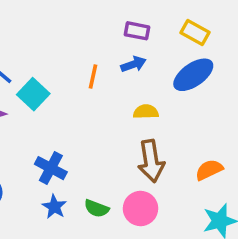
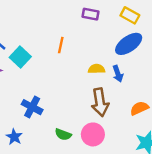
blue arrow: (133, 64) -> (118, 74), moved, turned 91
blue star: (54, 207) -> (14, 137), moved

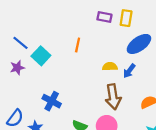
yellow rectangle: (130, 15) -> (126, 18), moved, turned 70
blue arrow: (118, 74) -> (129, 71), turned 56

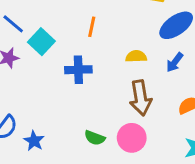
blue arrow: (129, 71) -> (175, 62), moved
blue cross: (52, 101) -> (78, 70), moved, turned -30

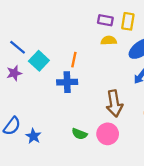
orange line: (92, 27) -> (74, 60), moved
yellow semicircle: (136, 56) -> (109, 40), moved

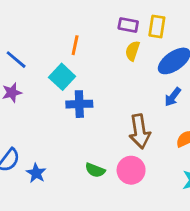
yellow semicircle: (109, 40) -> (132, 51), turned -70
orange line: (74, 60) -> (75, 45), moved
cyan square: (39, 61) -> (62, 77), moved

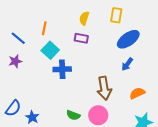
purple rectangle: (128, 25) -> (81, 38), moved
orange line: (75, 45) -> (44, 28), moved
yellow semicircle: (132, 51) -> (84, 18), moved

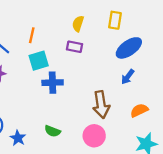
cyan square: (50, 50) -> (39, 61), turned 30
green semicircle: (73, 115) -> (53, 131), moved

